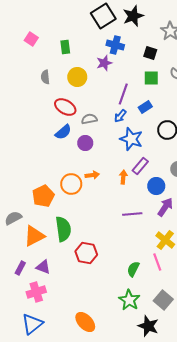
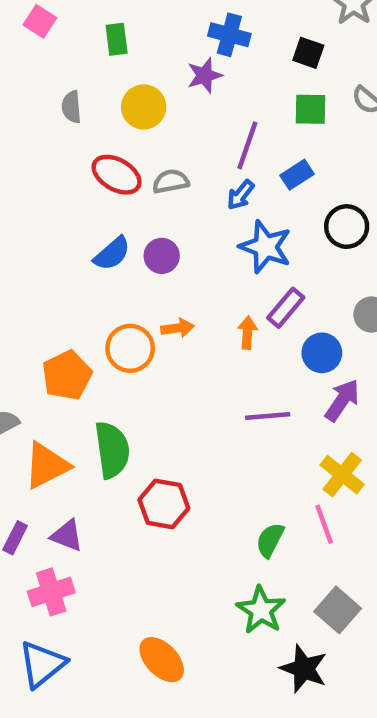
gray semicircle: (89, 119) -> (171, 181), moved
blue semicircle: (63, 132) -> (112, 254), moved

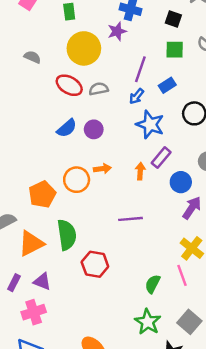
gray semicircle: (71, 107) -> (32, 57), moved, turned 119
yellow circle: (144, 107) -> (84, 48), size x1.4
purple line: (268, 416) -> (130, 219), moved

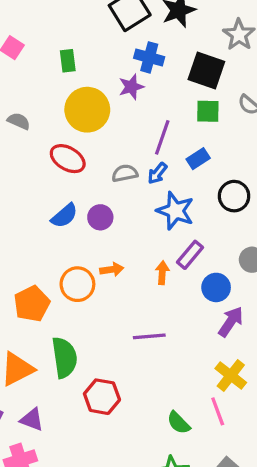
black square: (173, 19) -> (206, 71), size x1.6
gray semicircle: (99, 89) -> (125, 173), moved
green semicircle: (153, 284) -> (179, 423), turned -72

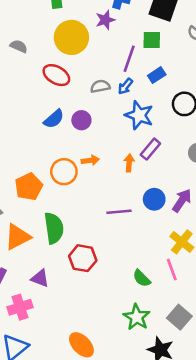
green square: (208, 111) -> (152, 40), moved
blue circle: (216, 287) -> (154, 199), moved
purple triangle: (32, 420) -> (40, 278), moved

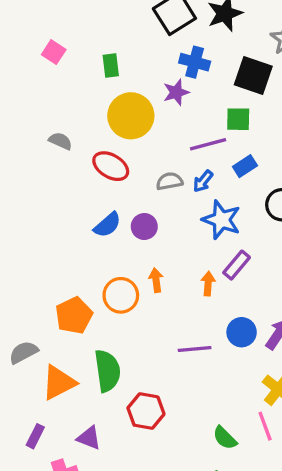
gray semicircle: (19, 46) -> (60, 141), moved
purple line: (129, 59) -> (208, 144), turned 56
orange arrow: (90, 160) -> (156, 280), turned -90

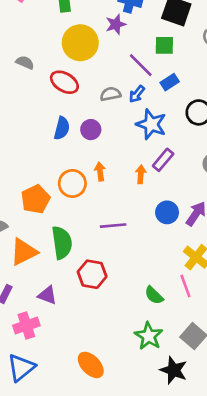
purple line: (208, 144) -> (141, 65), turned 60
blue semicircle: (107, 225) -> (62, 128), turned -35
purple line: (195, 349) -> (113, 226), moved

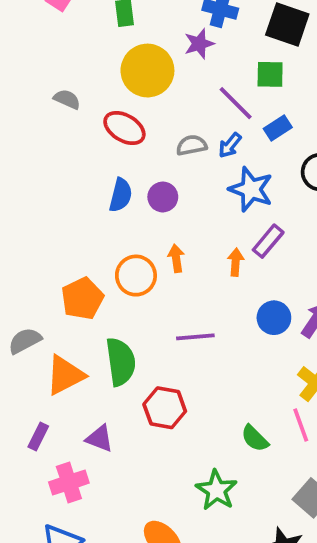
green star: (149, 336) -> (216, 490), moved

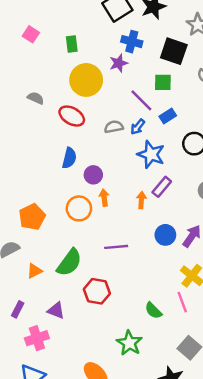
purple circle: (163, 197) -> (93, 175), moved
orange pentagon: (82, 299) -> (32, 217), moved
green semicircle: (121, 362) -> (69, 263), turned 44
orange triangle: (65, 375) -> (34, 271), size x0.6

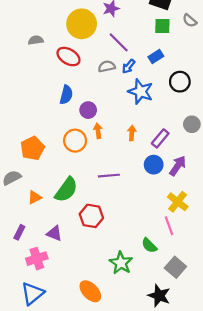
green square: (163, 82) -> (162, 26), moved
gray semicircle: (36, 98) -> (36, 40), turned -32
purple line: (141, 100) -> (119, 42), moved
purple rectangle: (162, 187) -> (160, 138), moved
green semicircle: (153, 311) -> (149, 245), moved

